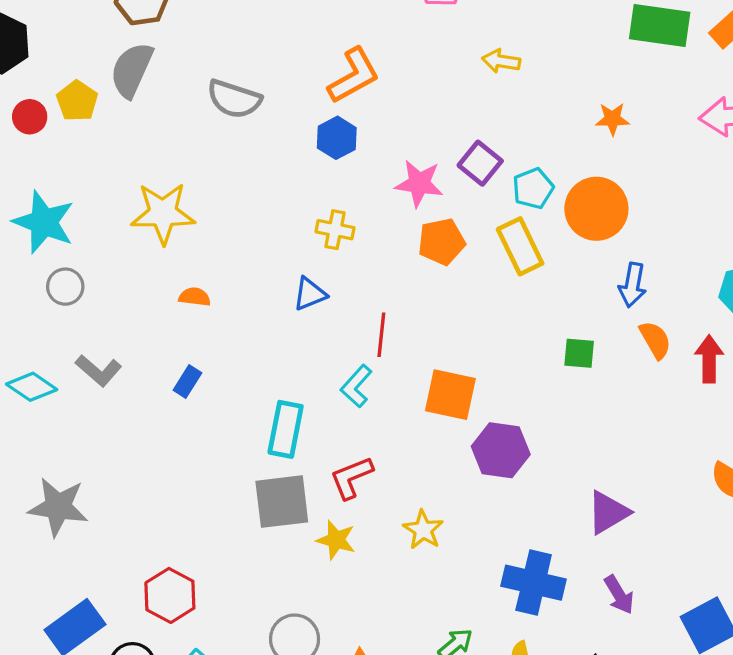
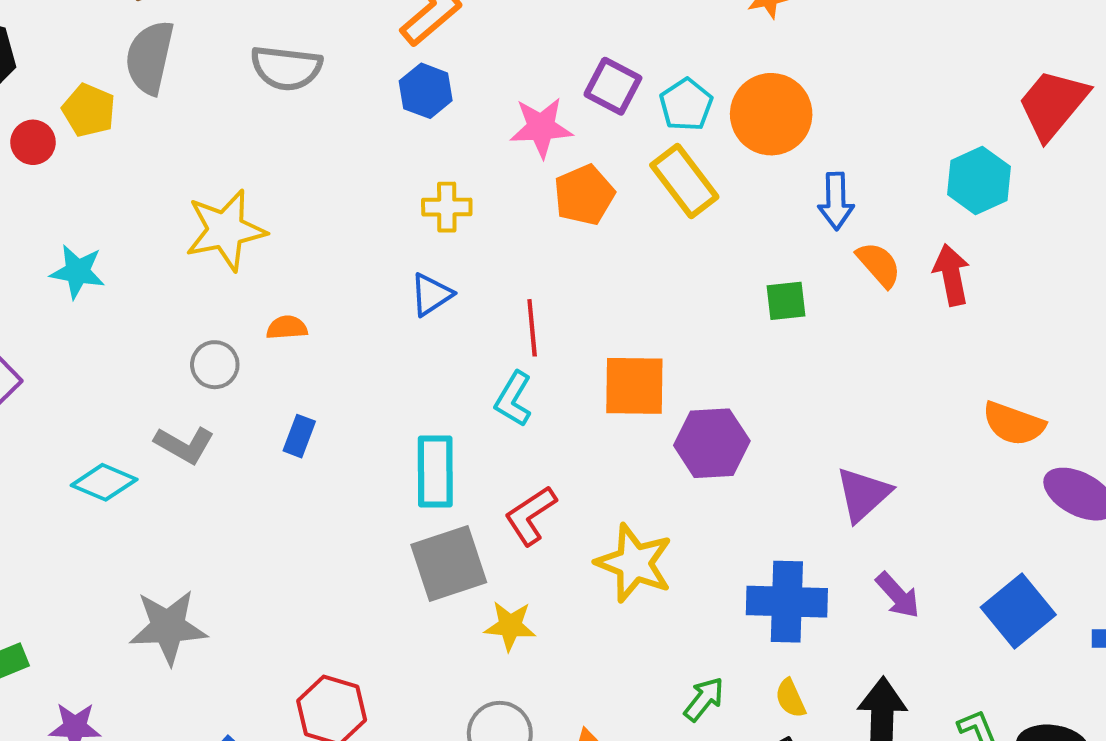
cyan star: (44, 222) -> (78, 272), size x0.7
gray circle: (65, 287) -> (215, 365), moved
yellow star: (423, 530) -> (634, 563), size x1.5
yellow star: (336, 540) -> (510, 626), moved

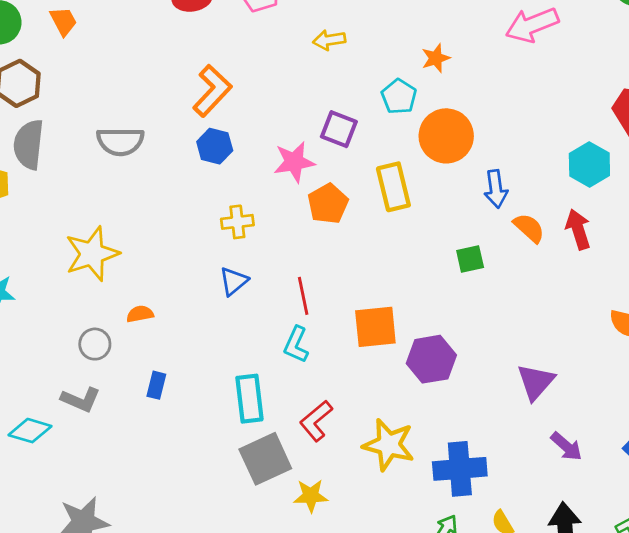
cyan pentagon: (686, 105) -> (399, 97), moved
yellow rectangle: (684, 181) -> (393, 187), turned 30
blue cross: (787, 602) -> (460, 469), moved

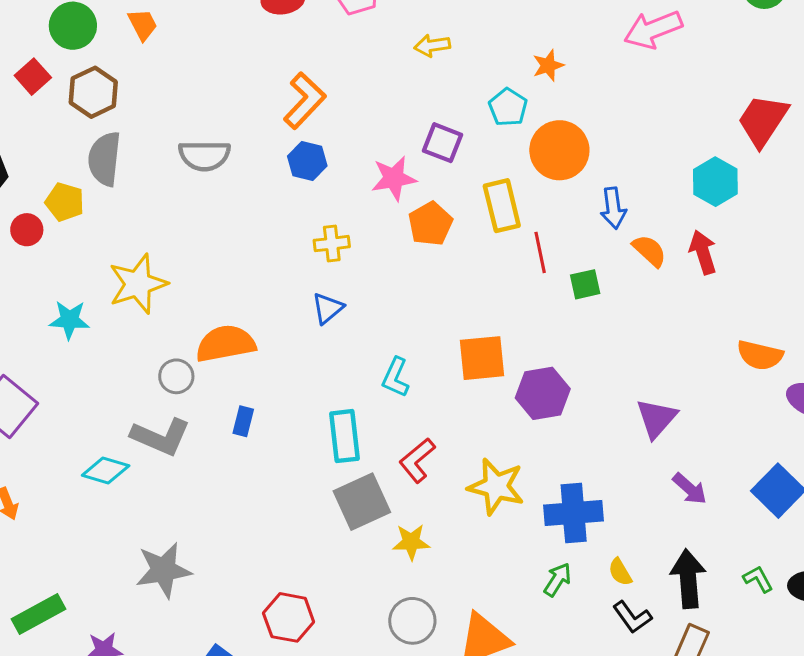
yellow star: (92, 254) -> (138, 284), moved
red line: (303, 296) -> (540, 252), moved
orange semicircle: (140, 314) -> (226, 344), size x2.0
gray L-shape: (81, 400) -> (161, 437), size x1.4

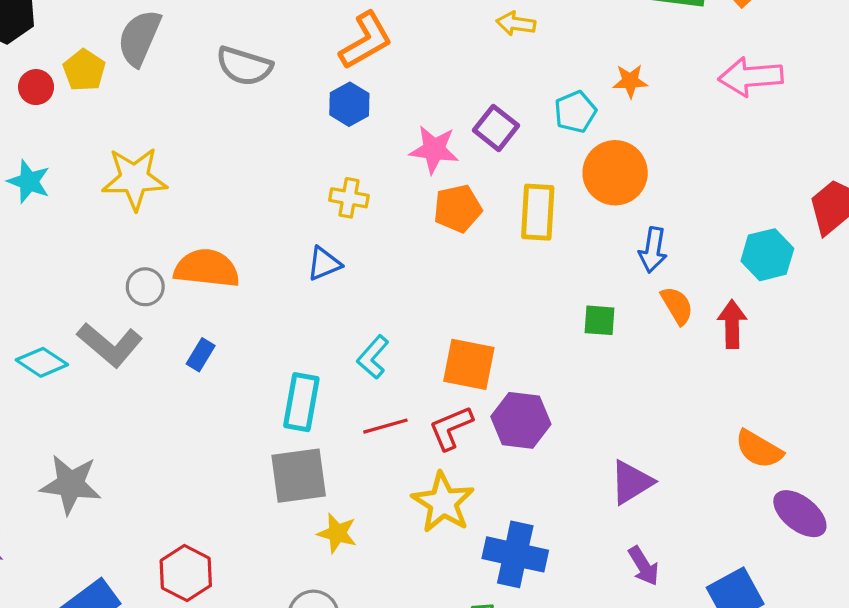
red line: (540, 252) -> (385, 426), moved, turned 69
cyan star: (69, 320) -> (29, 181), moved
red L-shape: (417, 460) -> (451, 428), moved

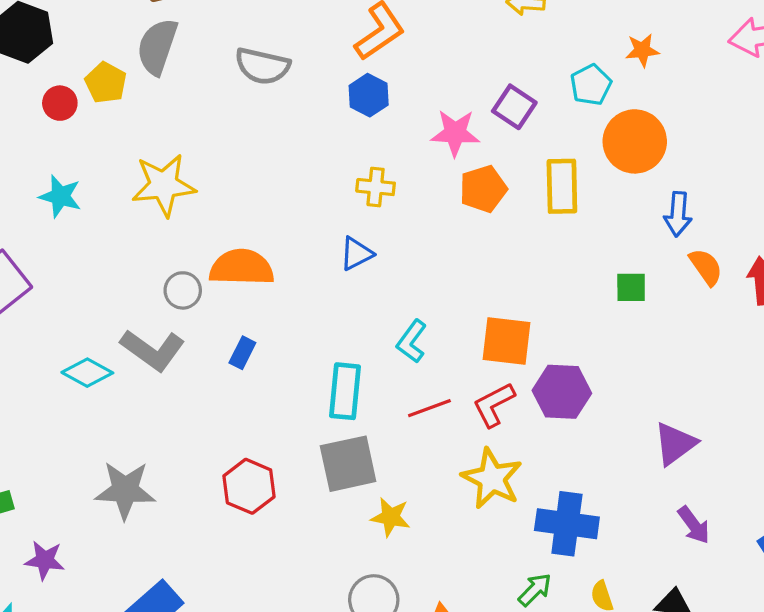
red hexagon: (186, 573) -> (249, 486), moved

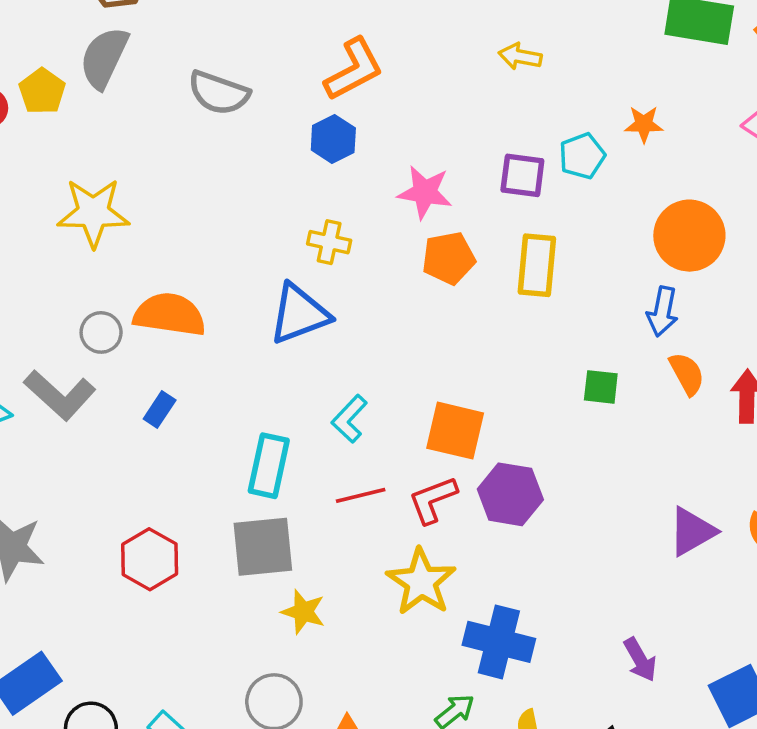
purple square: (514, 107) -> (522, 175), moved, turned -33
orange circle: (635, 141) -> (689, 236), moved
blue triangle: (356, 254) -> (299, 314), size x1.6
purple triangle: (675, 444) -> (692, 531), moved

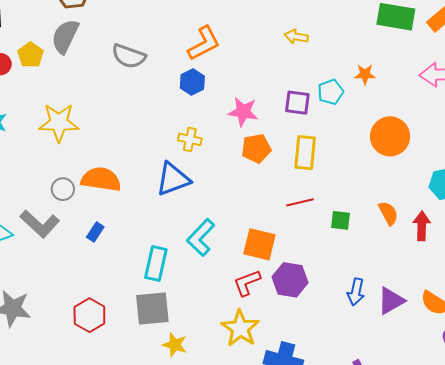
blue arrow: (662, 311) -> (356, 292), moved
cyan L-shape: (349, 419) -> (201, 238), size x1.4
red line: (361, 495) -> (300, 202), moved

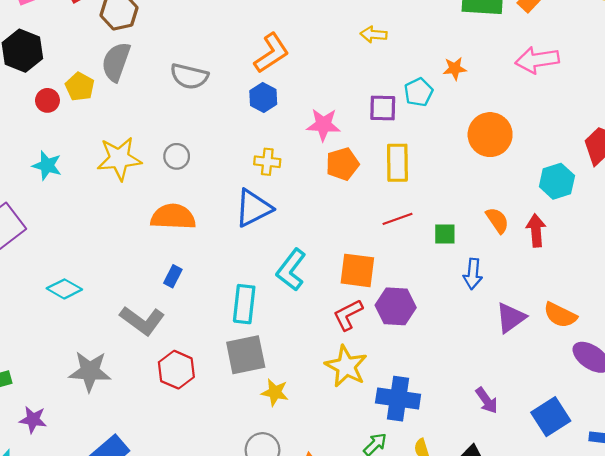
gray circle: (63, 189) -> (177, 156), moved
gray L-shape: (40, 224) -> (142, 320), moved
blue arrow: (356, 292) -> (473, 274), moved

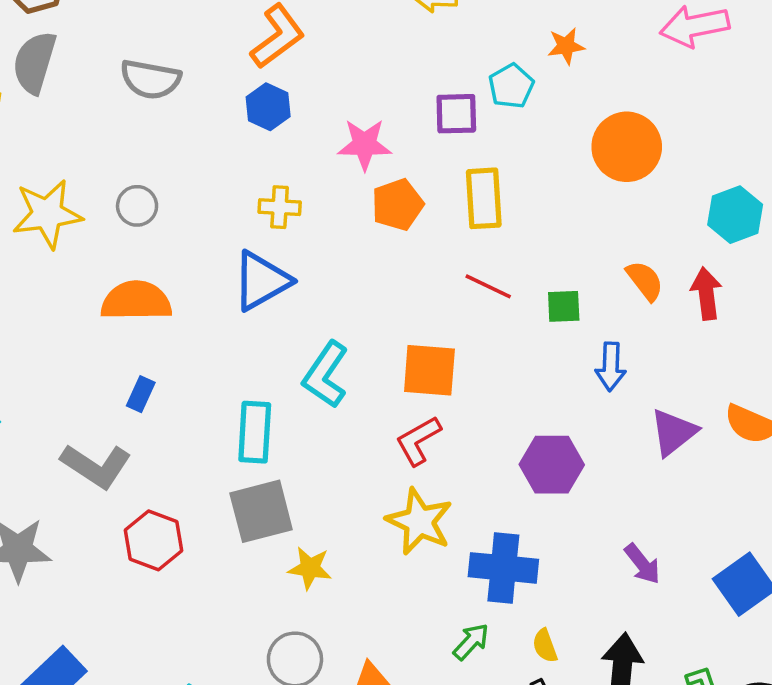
red line: (397, 219) -> (488, 286), turned 48
purple hexagon: (396, 306) -> (552, 465), moved

